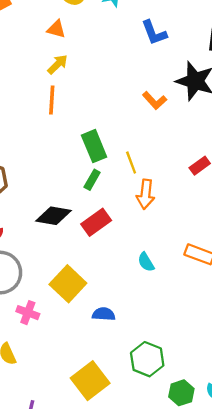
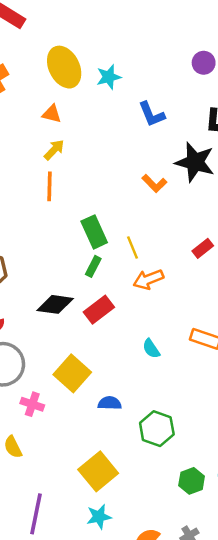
orange arrow: (146, 194) -> (148, 279), turned 64
green hexagon: (147, 359) -> (157, 429), moved

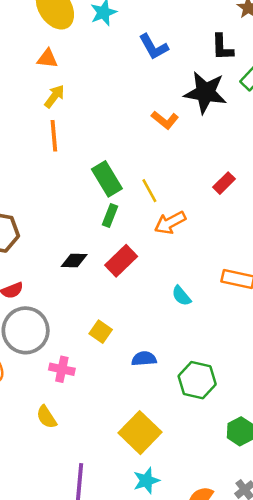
black diamond: (55, 304) -> (74, 261), size x0.7
yellow square: (72, 373) -> (101, 332), size x0.6

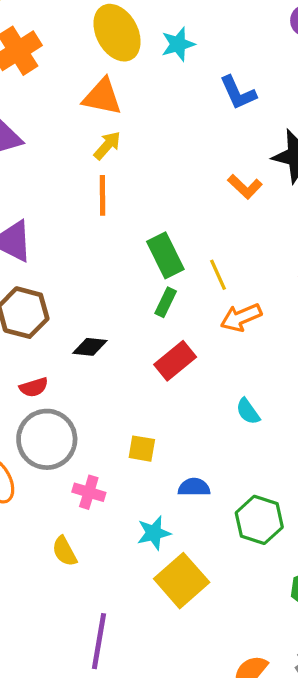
orange triangle: (47, 59) -> (102, 97), size x1.5
black diamond: (74, 261) -> (90, 347), moved
yellow square: (101, 332) -> (142, 449), turned -30
cyan star: (146, 481) -> (154, 533), moved

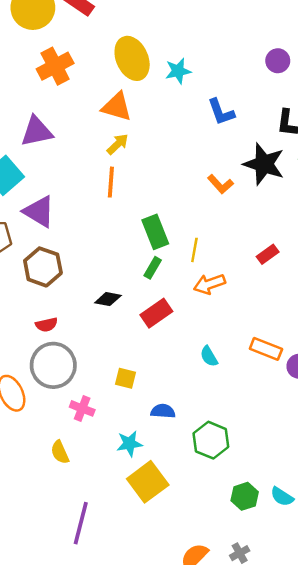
yellow line: (218, 275) -> (194, 250), turned 30
black diamond: (90, 347) -> (108, 299), moved

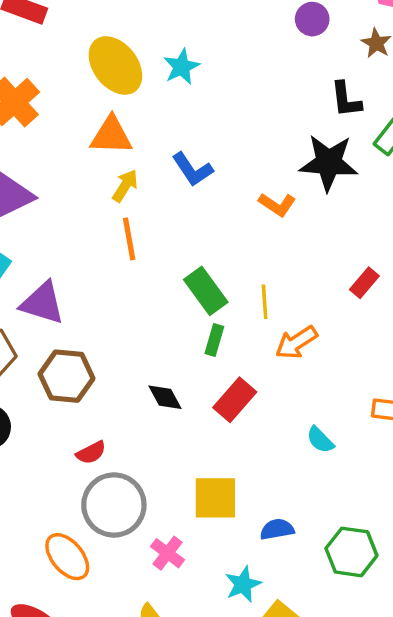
blue L-shape: (221, 112) -> (192, 169), moved
black diamond: (108, 299) -> (165, 397), turned 65
yellow square: (125, 378) -> (215, 498), size x1.6
pink cross: (82, 408) -> (167, 553), turned 30

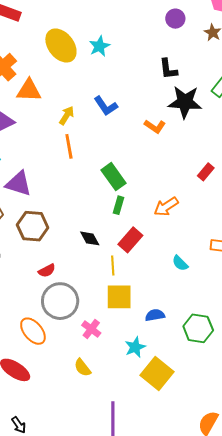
black L-shape: (346, 99) -> (168, 69), moved
orange triangle: (111, 136) -> (29, 90), moved
yellow line: (265, 302) -> (113, 265), moved

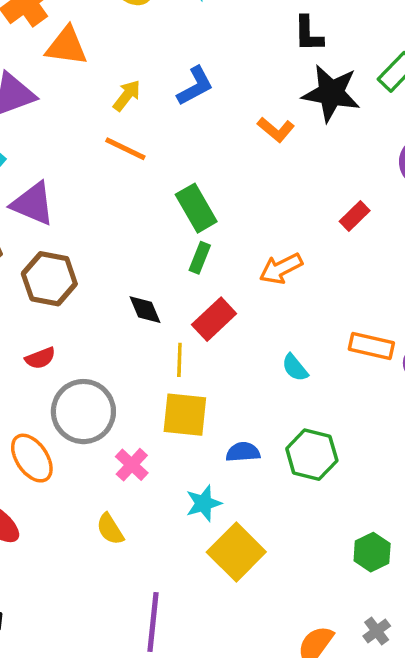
blue L-shape: (106, 106) -> (195, 86), turned -90
orange line: (69, 146) -> (125, 149), turned -60
red semicircle: (47, 271) -> (40, 358), moved
green hexagon: (198, 328) -> (312, 455), moved

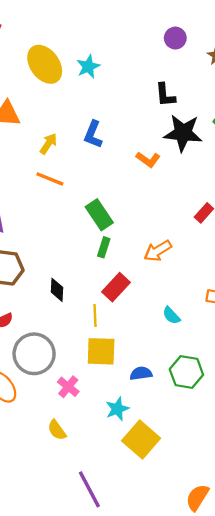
blue L-shape: (195, 86) -> (93, 134), turned 144
black diamond: (145, 310) -> (57, 290), moved, turned 30
purple line: (153, 622) -> (89, 489), turned -30

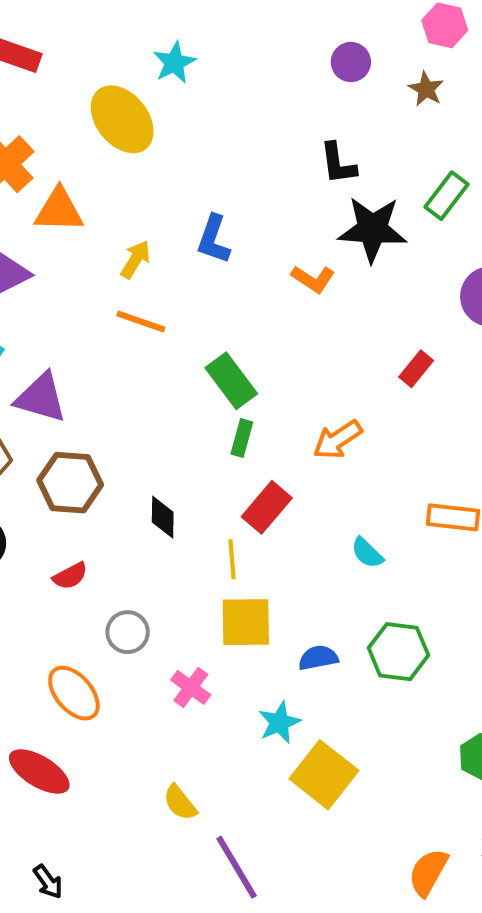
cyan star: (88, 67) -> (174, 63), moved
gray circle: (34, 354) -> (128, 632), size x0.6
yellow semicircle: (57, 430) -> (180, 803), moved

